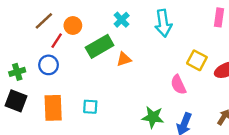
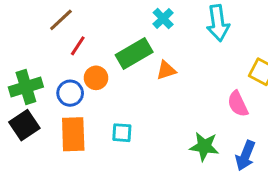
orange circle: (73, 26) -> (96, 78), moved
blue circle: (49, 65) -> (70, 93), moved
green cross: (17, 72) -> (26, 87), size x1.5
black square: (16, 101) -> (24, 125), turned 35

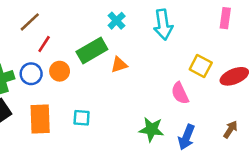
blue circle: (70, 93) -> (31, 74), moved

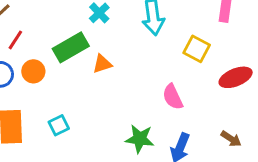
yellow square: (201, 66) -> (197, 49), moved
cyan square: (82, 118) -> (59, 125), turned -30
brown arrow: (230, 129) -> (231, 139), turned 90

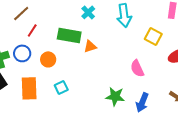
green rectangle: (71, 47) -> (69, 35), turned 40
orange circle: (33, 71) -> (48, 59), moved

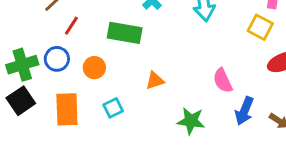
yellow square: (153, 36) -> (260, 27), moved
orange triangle: (90, 46) -> (155, 81), moved
blue arrow: (142, 102) -> (244, 111), moved

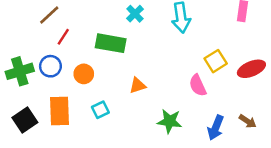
yellow square: (260, 27) -> (216, 61), moved, turned 30
black square: (21, 101) -> (25, 120), moved
blue arrow: (244, 111) -> (216, 128), moved

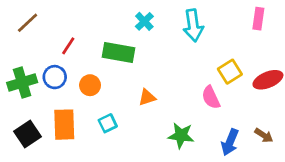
brown line: (49, 15) -> (28, 23), moved

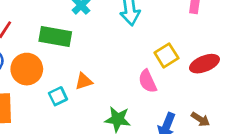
orange circle: (90, 85) -> (27, 69), size x1.5
cyan square: (108, 123) -> (58, 96), moved

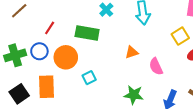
yellow square: (166, 55) -> (180, 36), moved
orange triangle: (84, 81) -> (132, 52), moved

